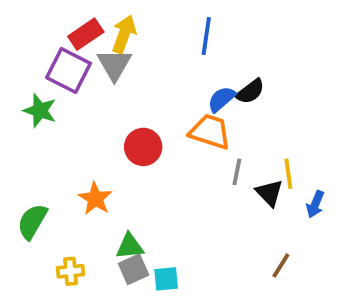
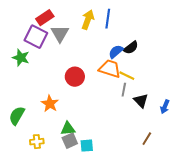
yellow arrow: (124, 34) -> (88, 20), moved
yellow line: (288, 174) -> (127, 76), moved, turned -56

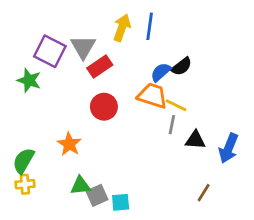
red rectangle: (45, 18) -> (100, 67), moved
black triangle: (141, 101) -> (195, 140), turned -42
blue arrow: (165, 107) -> (229, 148), size x1.5
green triangle: (68, 129) -> (80, 186), moved
yellow cross: (37, 142) -> (25, 184), moved

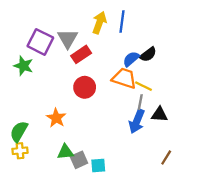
blue arrow: (229, 148) -> (137, 121), moved

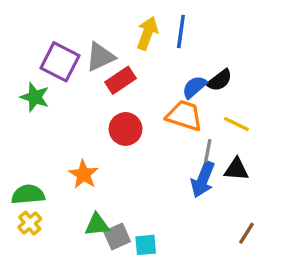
gray triangle: (68, 39) -> (100, 57), turned 35
yellow line: (144, 86) -> (236, 124), moved
green semicircle: (19, 132) -> (28, 195), turned 55
yellow cross: (20, 151) -> (30, 223), turned -35

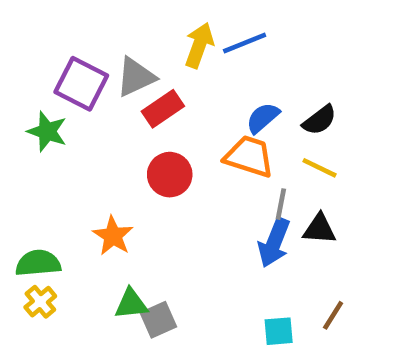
blue line: (181, 32) -> (245, 43), turned 60
black semicircle: (220, 80) -> (319, 120), moved
cyan square: (146, 245) -> (279, 331), moved

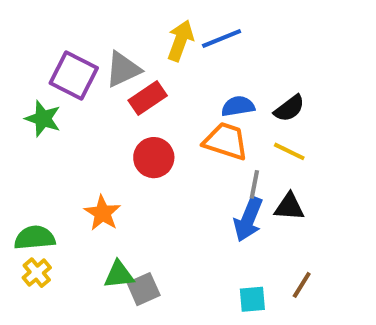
blue semicircle: (263, 118) -> (238, 106), turned 32

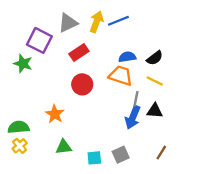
gray triangle: (123, 69) -> (68, 23), moved
gray square: (144, 289) -> (121, 155), moved
cyan square: (252, 299) -> (94, 158), moved

